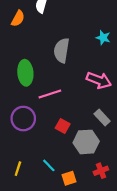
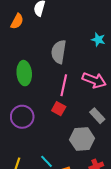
pink line: (50, 94) -> (64, 85), moved, turned -60
red square: (63, 126) -> (59, 109), moved

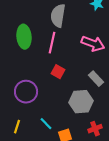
pink line: (64, 85) -> (52, 43), moved
purple circle: (22, 117) -> (26, 92), moved

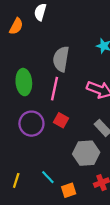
purple circle: (26, 92) -> (31, 124), moved

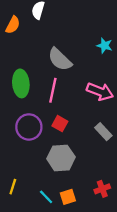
gray semicircle: (61, 59) -> (60, 59), turned -55
gray hexagon: (86, 153) -> (61, 158), moved
cyan line: (48, 177) -> (46, 197), moved

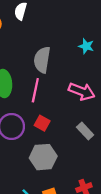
gray semicircle: (60, 59) -> (42, 60), turned 55

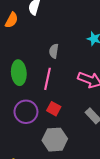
gray semicircle: (42, 60) -> (54, 51), size x0.6

